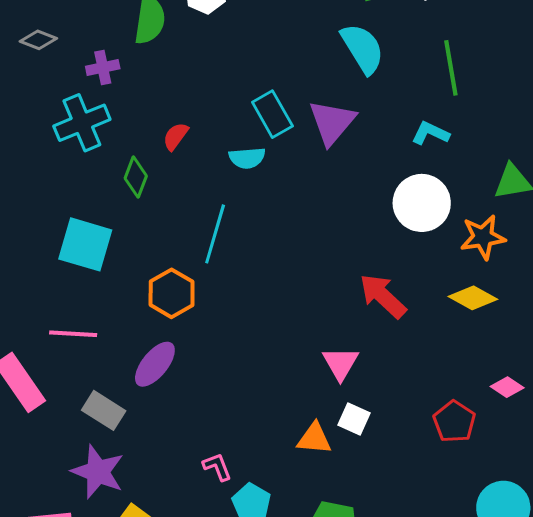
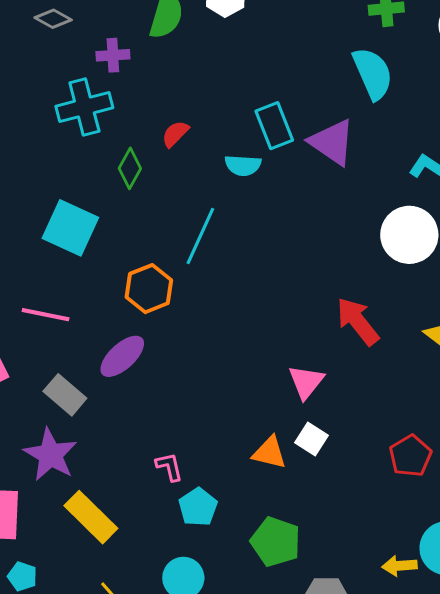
purple triangle: (332, 122) -> (332, 142), turned -44

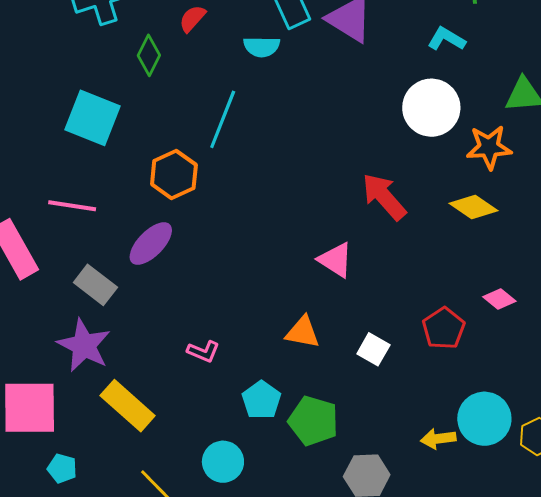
pink triangle: (306, 382) -> (336, 260), turned -33
white square: (312, 439) -> (373, 349), moved
pink L-shape: (169, 467) -> (203, 351), turned 128
cyan pentagon: (198, 507) -> (261, 400), moved

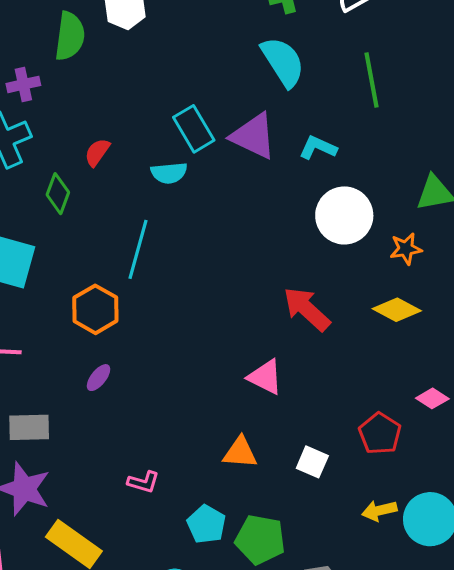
cyan L-shape: (446, 39) -> (318, 148), moved
orange star: (489, 147) -> (406, 249), size x0.7
purple ellipse: (151, 244) -> (99, 378), moved, size x0.6
gray rectangle: (95, 285) -> (29, 427), turned -33
yellow arrow: (438, 439) -> (379, 511), moved

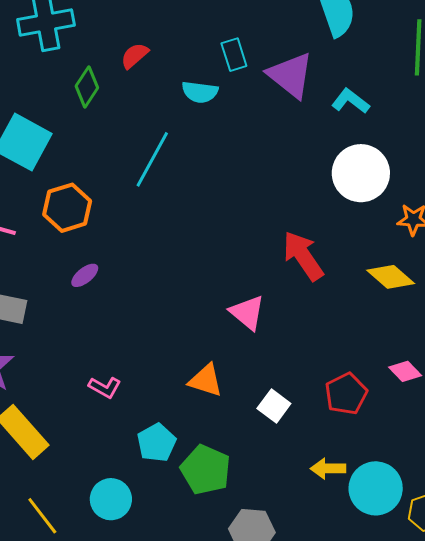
cyan rectangle: (194, 129) -> (234, 55), size x0.7
orange hexagon: (95, 309) -> (67, 208), moved

